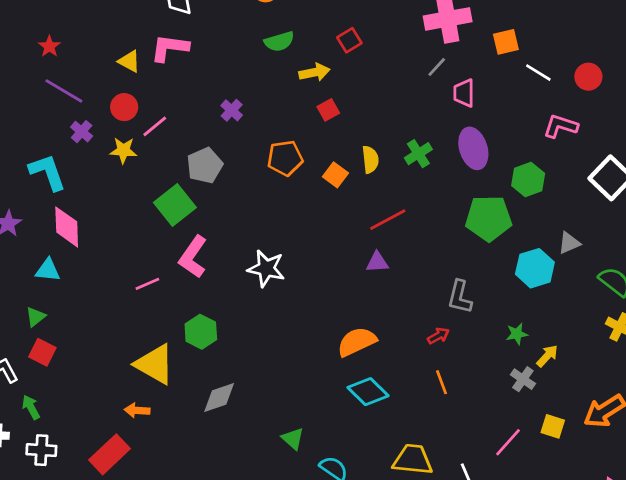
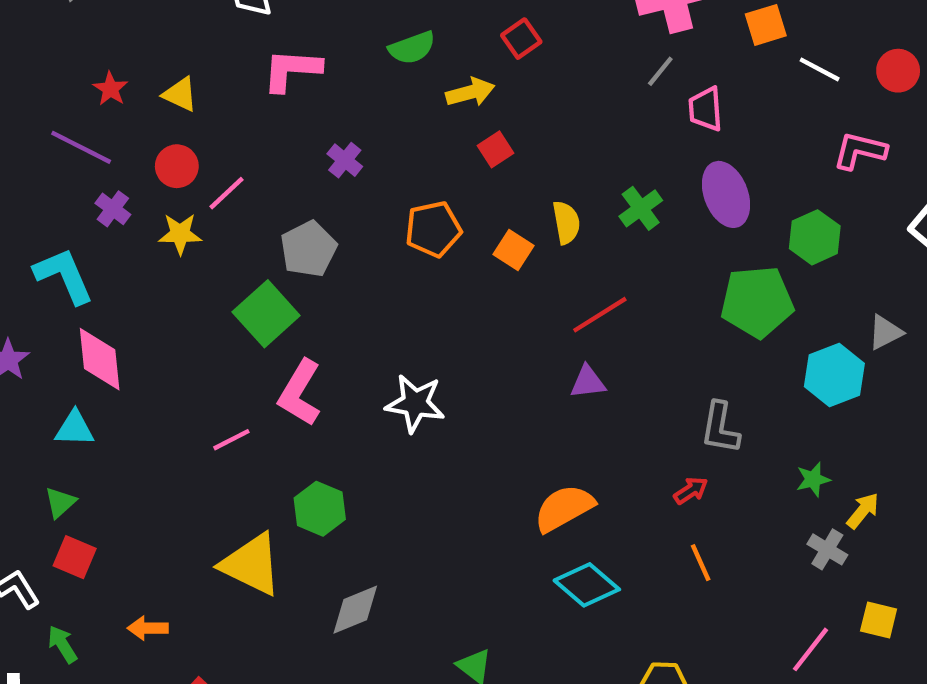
red star: (49, 46) -> (110, 89), moved
pink L-shape: (170, 48) -> (292, 70), moved
orange arrow: (137, 410) -> (148, 628), moved

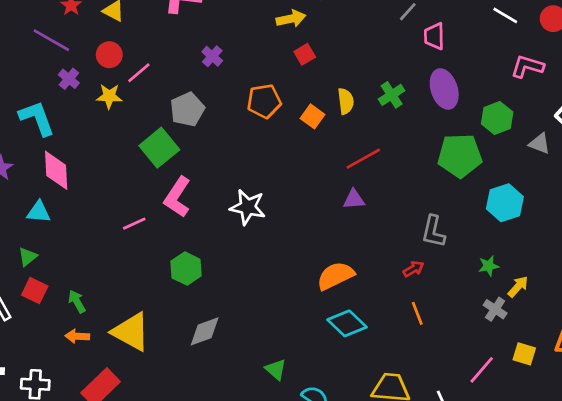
gray triangle: (885, 332) -> (540, 144), moved, turned 45
yellow triangle: (251, 564) -> (131, 332), moved
green arrow: (62, 644) -> (77, 301), moved

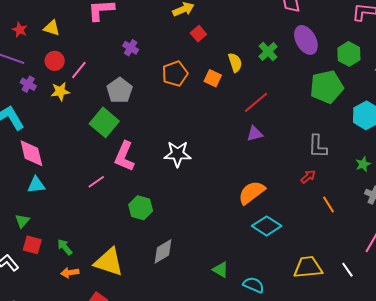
cyan triangle: (39, 212) -> (36, 185), moved
orange line: (417, 313) -> (329, 204), moved

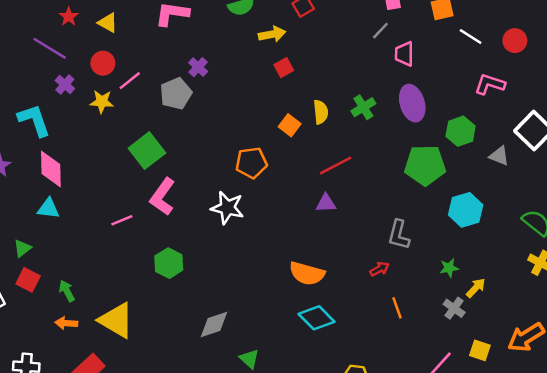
orange pentagon: (175, 74) -> (251, 163), moved
gray pentagon: (120, 90) -> (176, 94), moved
orange semicircle: (252, 192) -> (307, 273), turned -140
gray diamond: (163, 251) -> (214, 324), moved

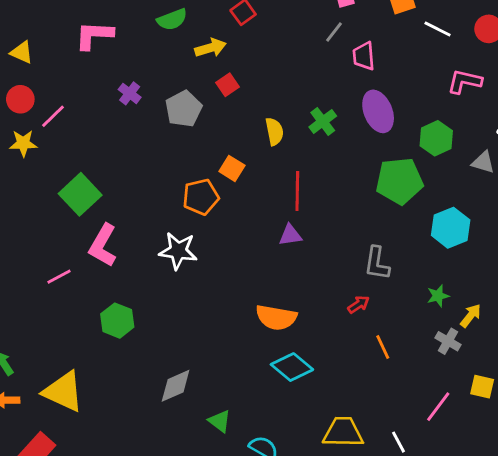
gray pentagon: (176, 94) -> (184, 109), moved
orange square: (290, 125) -> (232, 168), moved
red line: (336, 166) -> (297, 191), turned -56

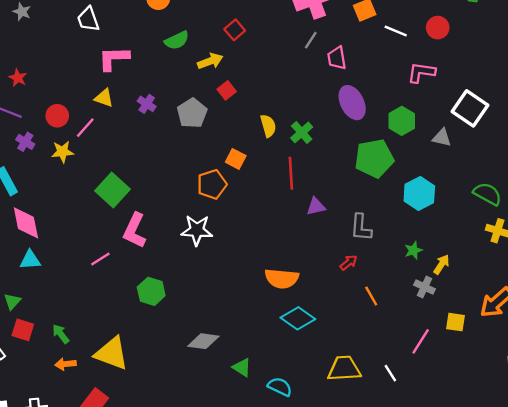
yellow triangle: (22, 52) -> (104, 98), moved
green cross: (323, 121) -> (302, 132), moved
purple triangle: (290, 235) -> (316, 206), moved
gray diamond: (176, 386) -> (203, 341), turned 36

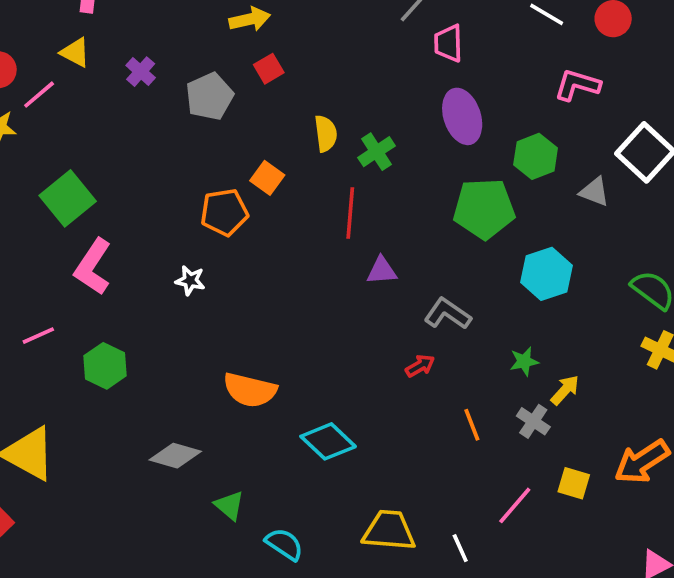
gray L-shape: (361, 228) -> (448, 314), turned 112
white star: (197, 230) -> (190, 280), size x0.6
pink line: (100, 259) -> (38, 336), moved
orange semicircle: (282, 279) -> (250, 390), moved
orange line: (371, 296) -> (472, 425), moved

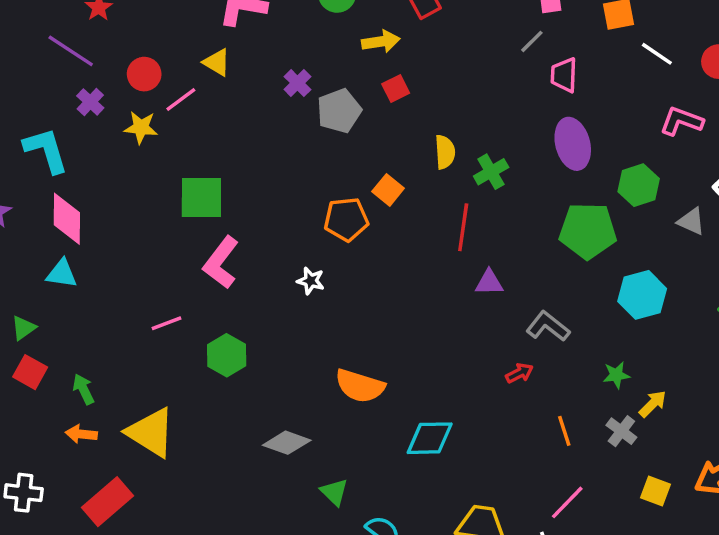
purple cross: (141, 72) -> (297, 83), moved
green square: (68, 198) -> (201, 198), turned 36
cyan diamond: (328, 441) -> (430, 438), turned -48
pink line: (515, 505) -> (567, 502), moved

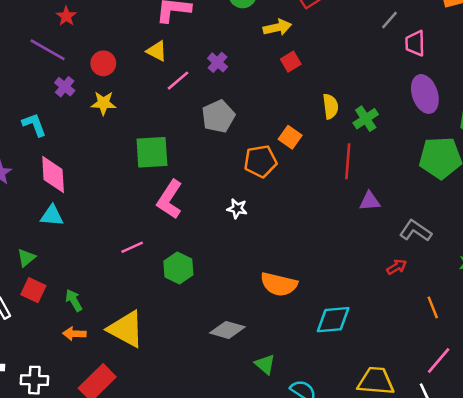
pink line: (181, 100) -> (178, 81), moved
gray pentagon: (339, 111) -> (218, 116), moved
cyan L-shape: (46, 150) -> (34, 125), size x0.7

